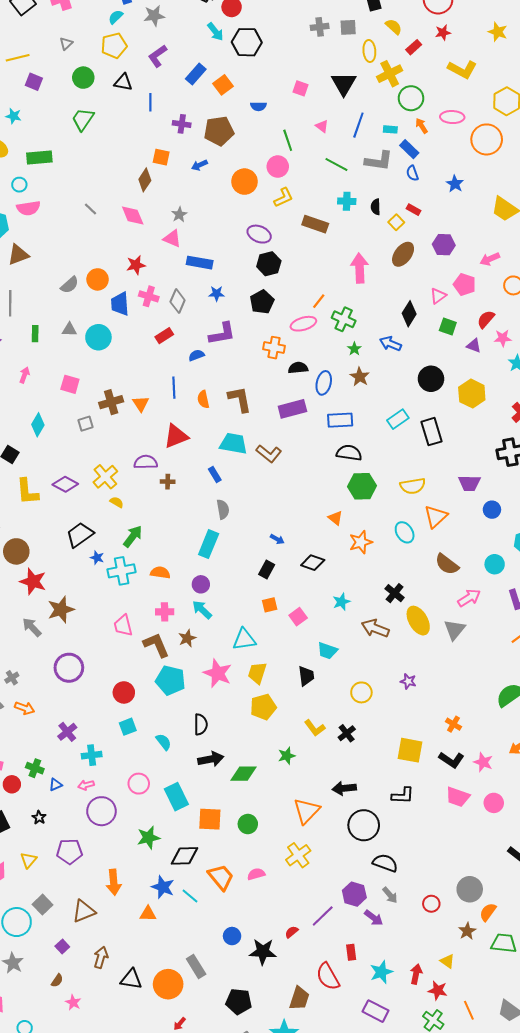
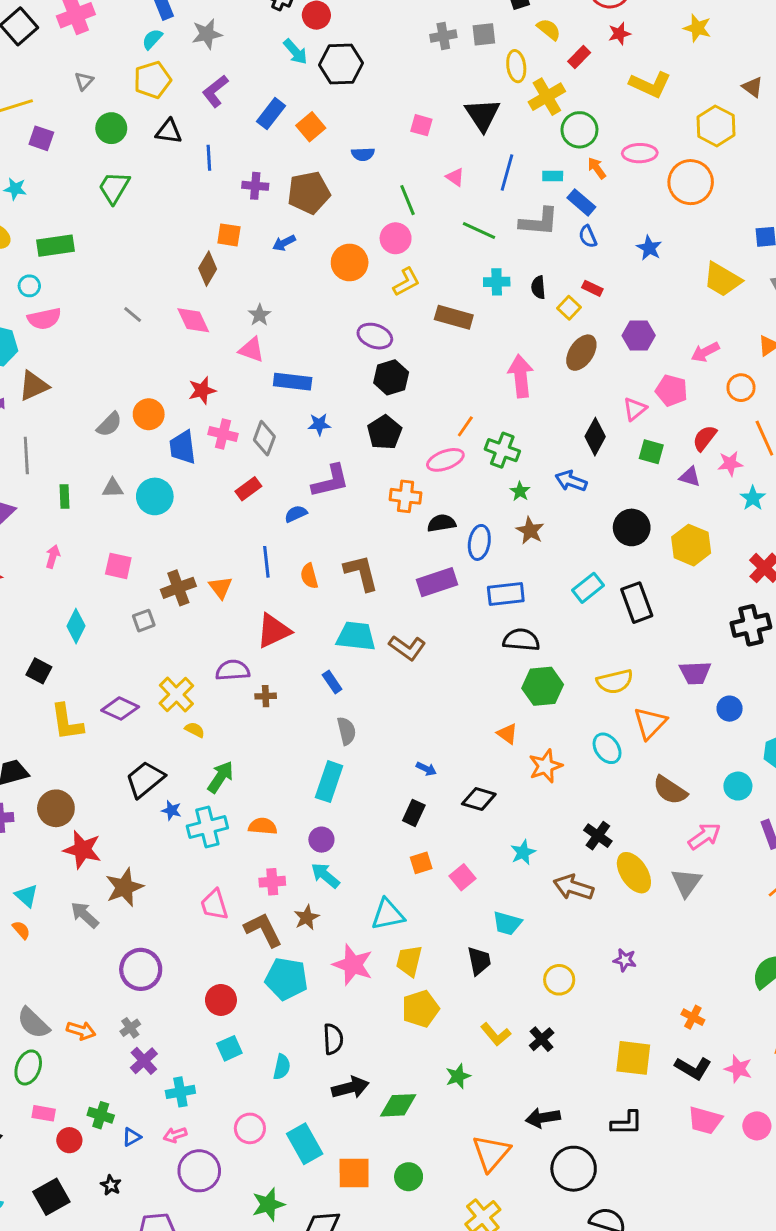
gray cross: (12, 678) -> (130, 1028), moved
cyan semicircle: (164, 742) -> (282, 1067), turned 54

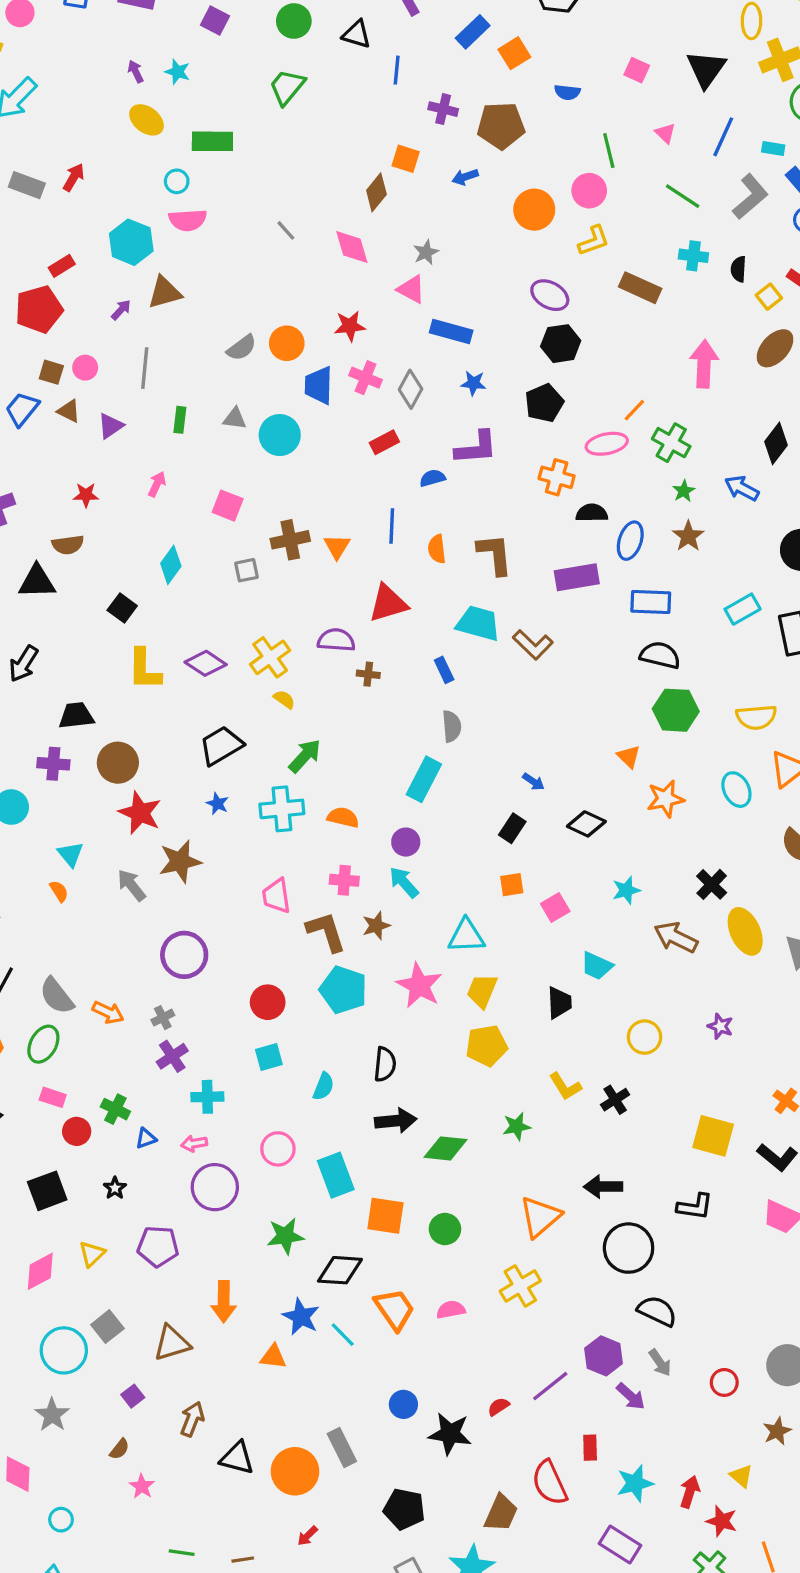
gray L-shape: (539, 222) -> (750, 197), turned -54
blue star: (171, 810) -> (217, 804), moved

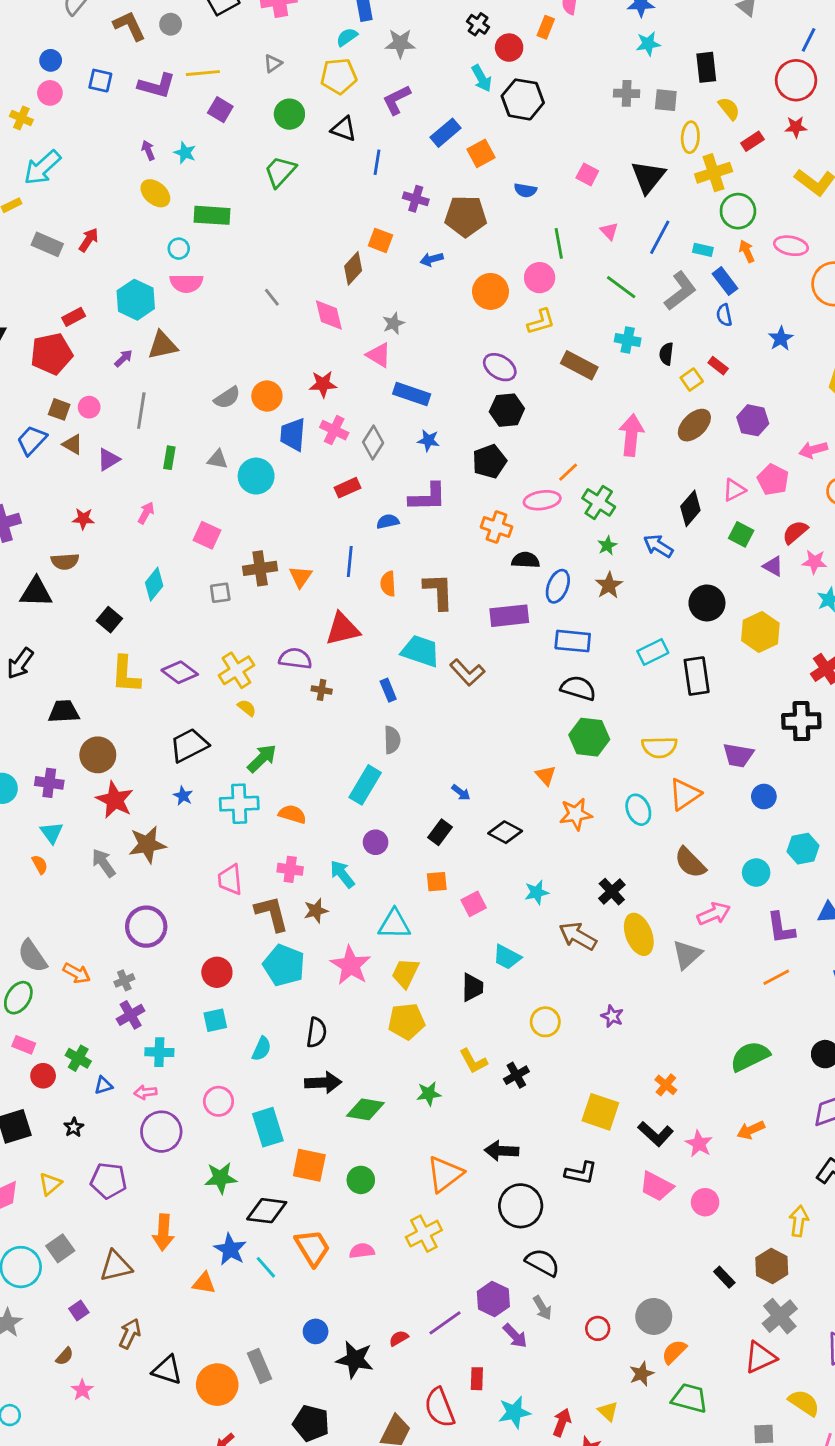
purple cross: (53, 764) -> (49, 783), moved
purple circle: (406, 842) -> (376, 842), moved

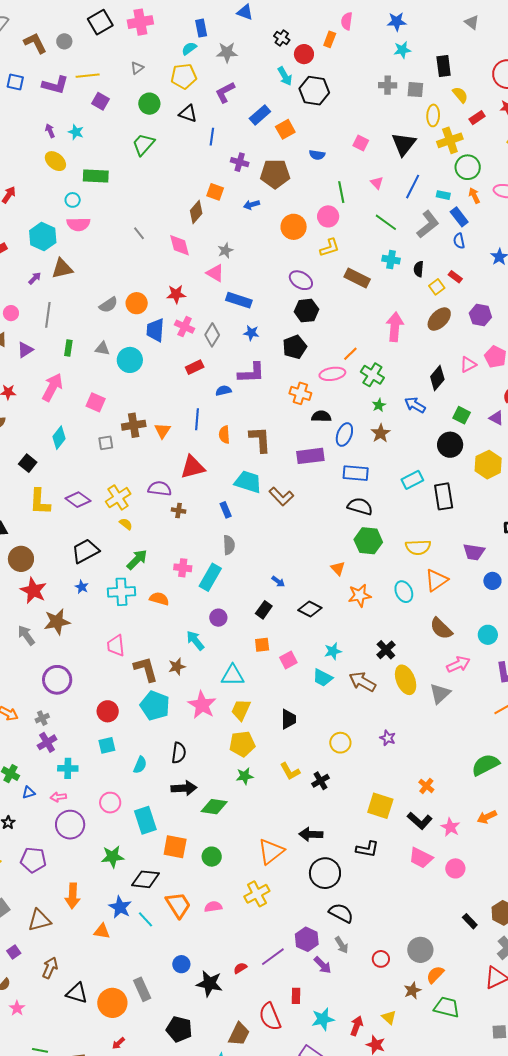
pink arrow: (146, 513) -> (52, 387), size x1.8
green square: (741, 534) -> (462, 415), moved
pink cross: (290, 869) -> (183, 568), moved
cyan trapezoid: (507, 957) -> (323, 678), moved
green star: (429, 1094) -> (245, 776), moved

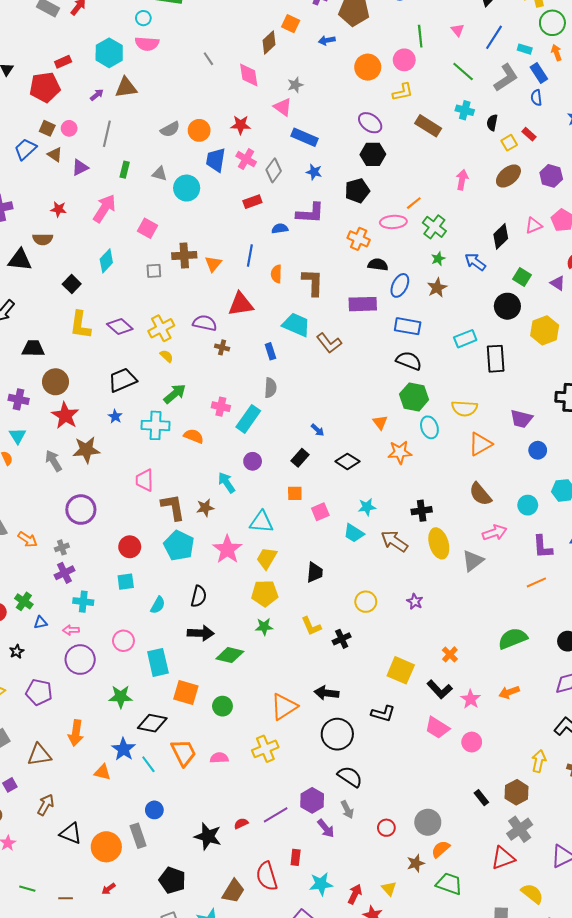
pink arrow: (395, 327) -> (462, 180), size x0.7
cyan ellipse: (404, 592) -> (429, 427), moved
black cross: (386, 650) -> (422, 511), turned 30
blue circle: (181, 964) -> (154, 810), moved

